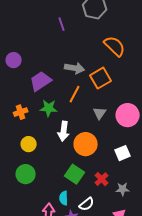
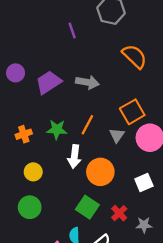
orange square: (101, 78) -> (132, 112), moved
purple trapezoid: (41, 81) -> (49, 82), moved
orange line: (75, 94) -> (87, 125), moved

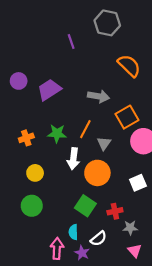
gray arrow: (87, 82) -> (99, 96), moved
gray triangle: (117, 135) -> (104, 143), moved
red cross: (119, 213) -> (115, 211), turned 32
gray star: (144, 225) -> (130, 228), moved

